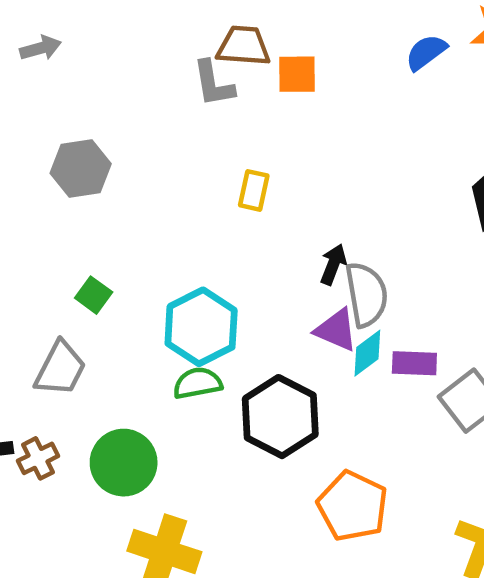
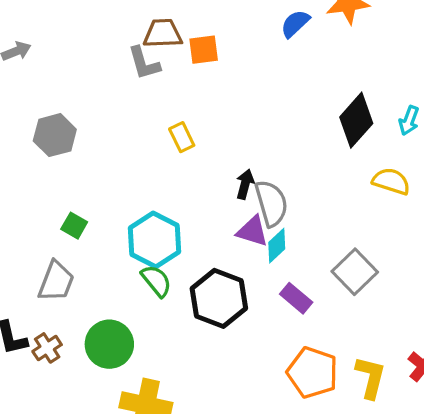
yellow rectangle: (254, 190) -> (182, 137), turned -32
purple rectangle: (414, 363) -> (296, 298), moved, turned 44
green semicircle: (198, 383) -> (156, 281), turned 68
orange pentagon: (353, 506) -> (313, 372), moved

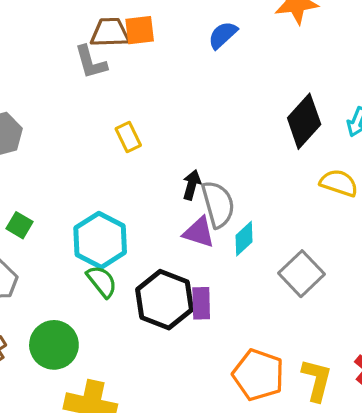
blue semicircle: (295, 24) -> (223, 35), moved
orange square: (204, 50) -> (140, 30), moved
cyan diamond: (277, 246) -> (244, 239), moved
purple rectangle: (296, 298) -> (201, 303), moved, turned 48

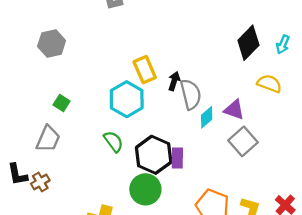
yellow rectangle: (128, 137) -> (145, 70), moved, size x1.4
purple triangle: (199, 232) -> (234, 110), moved
cyan hexagon: (100, 240) -> (127, 99), moved
green circle: (54, 345) -> (145, 189), moved

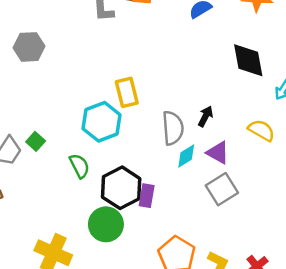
black diamond: (248, 43) -> (248, 60), moved, turned -64
black arrow: (174, 81) -> (205, 116), moved
green square: (62, 103) -> (36, 141), moved

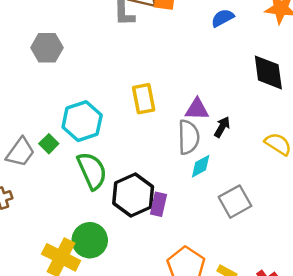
cyan hexagon: (102, 122) -> (82, 121), moved
purple triangle: (218, 153) -> (197, 109), moved, turned -30
green semicircle: (79, 166) -> (92, 171), size x1.5
green circle: (106, 224) -> (90, 240), moved

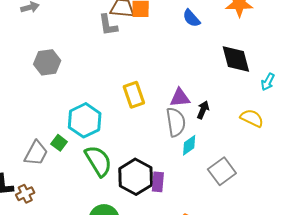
blue semicircle: (223, 18) -> (191, 18), turned -96

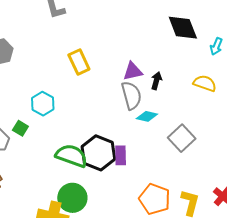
yellow rectangle: (134, 95) -> (79, 62), moved
cyan hexagon: (85, 120) -> (43, 104), size x0.7
cyan diamond: (189, 145) -> (147, 116), turned 55
green semicircle: (98, 161) -> (71, 156), moved, turned -32

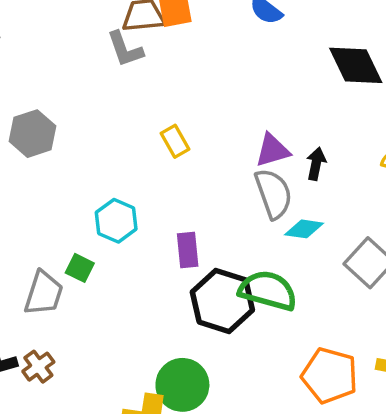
yellow rectangle: (79, 62) -> (175, 141), size x0.7
purple rectangle: (121, 155) -> (188, 250), moved
green semicircle: (71, 156) -> (268, 291), moved

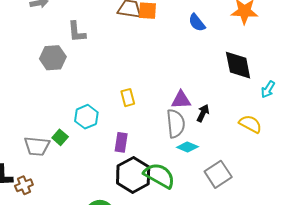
gray L-shape: (125, 49) -> (77, 32), moved
yellow rectangle: (175, 141) -> (128, 98), moved
gray trapezoid: (44, 293) -> (37, 146), turned 64

